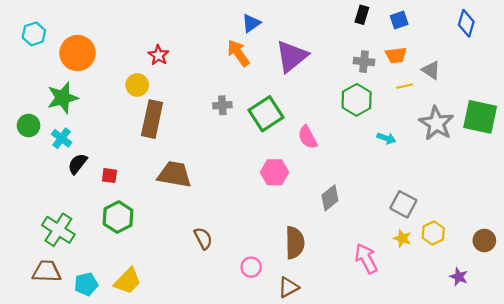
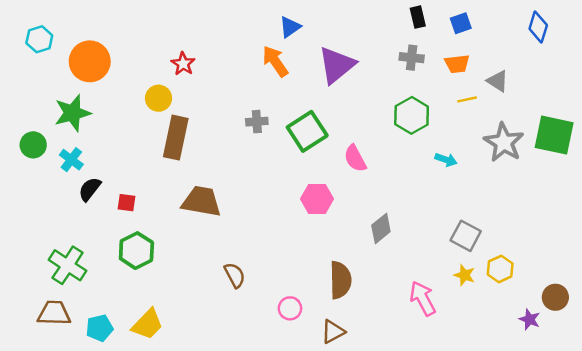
black rectangle: (362, 15) -> (418, 17), turned -30
gray cross: (364, 62) -> (412, 58), moved
brown circle: (484, 240) -> (555, 297), moved

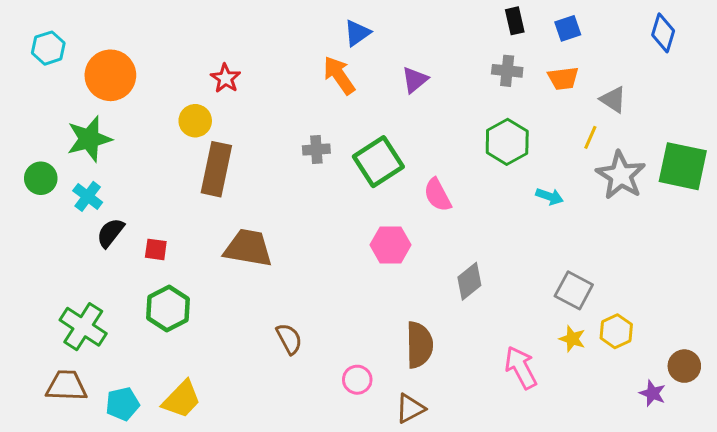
purple triangle: (337, 65) -> (415, 80), size x0.6
yellow line: (467, 99) -> (590, 137), moved, turned -54

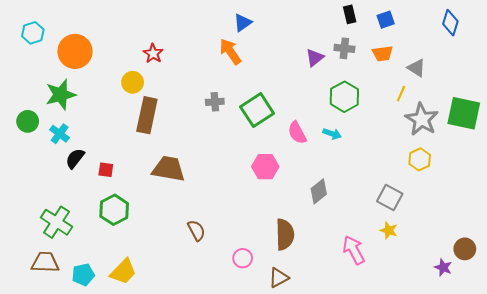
purple triangle: (415, 80) -> (315, 58), moved
cyan arrow: (550, 196) -> (332, 134), moved
yellow hexagon: (616, 331) -> (420, 159), moved

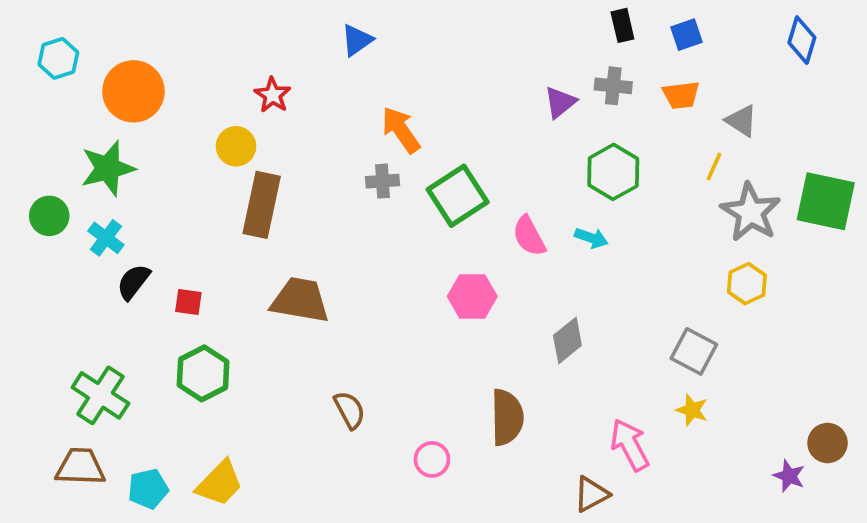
blue triangle: (243, 23) -> (357, 40), moved
orange arrow: (230, 51) -> (401, 130), moved
brown triangle: (279, 278) -> (591, 494), moved

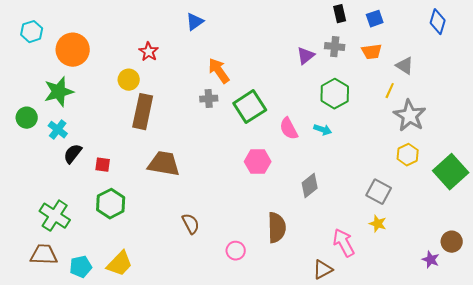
green square: (826, 201) -> (451, 172), moved, turned 36

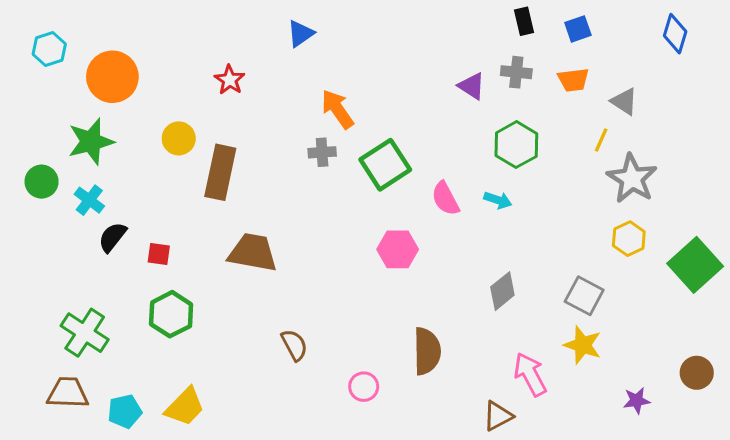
purple triangle: (306, 56) -> (472, 86), turned -48
yellow circle: (129, 80) -> (179, 138), moved
gray diamond: (310, 186) -> (502, 291), moved
yellow star: (378, 224) -> (583, 345), size x1.4
purple star: (431, 260) -> (637, 401), moved, turned -30

